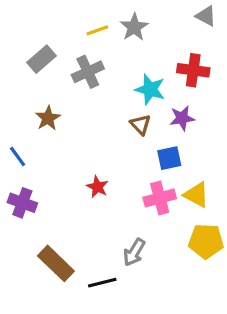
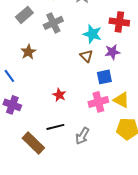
black line: (102, 283) -> (55, 127), moved

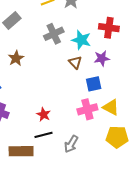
gray cross: (53, 23) -> (54, 34), moved
red star: (59, 95) -> (44, 114), moved
brown rectangle: (33, 143) -> (21, 151), turned -45

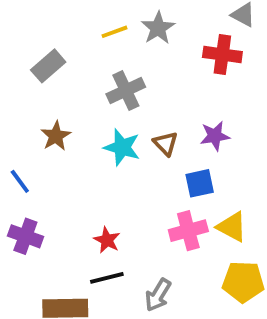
red cross: (109, 28) -> (222, 55), moved
cyan star: (81, 40) -> (122, 147), moved

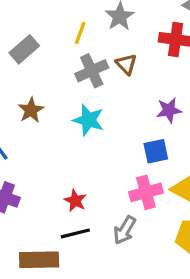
yellow line: (114, 32) -> (80, 33), moved, turned -50
brown triangle: (166, 144) -> (126, 64), moved
gray arrow: (158, 295) -> (125, 230), moved

